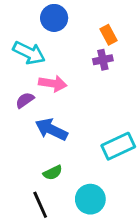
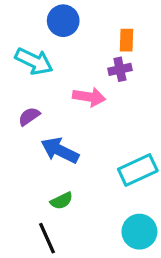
orange rectangle: (108, 35) -> (126, 40), turned 30
pink arrow: (53, 83) -> (89, 97), moved
cyan circle: (90, 199) -> (139, 232), moved

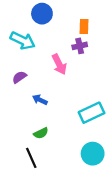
pink arrow: (89, 97) -> (59, 64), turned 54
blue arrow: (60, 150) -> (40, 100), size x0.6

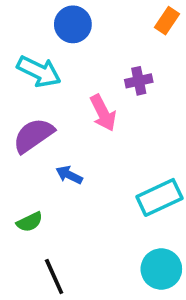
orange rectangle: (84, 27) -> (167, 21), moved, turned 32
purple semicircle: (19, 77) -> (33, 135), size x1.6
green semicircle: (41, 133) -> (30, 222), moved

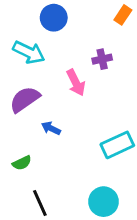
cyan circle: (161, 269) -> (104, 202), moved

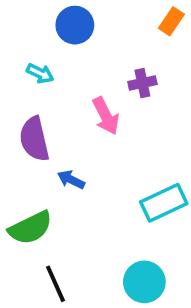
cyan arrow: (29, 52) -> (40, 73), size x0.6
purple semicircle: (25, 99) -> (34, 139), turned -68
green semicircle: (22, 163) -> (30, 228), size x1.6

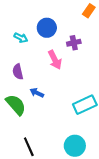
blue circle: (75, 25) -> (47, 28), moved
purple semicircle: (34, 139) -> (18, 72), size x0.7
green semicircle: (30, 228) -> (16, 105), moved, turned -105

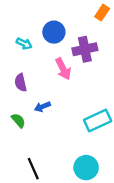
purple cross: (74, 43) -> (85, 49), size x1.5
blue arrow: (37, 93) -> (42, 107), turned -48
green semicircle: (16, 105) -> (18, 120), size x0.6

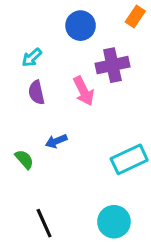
blue circle: (54, 32) -> (81, 26), moved
cyan arrow: (24, 44) -> (32, 58), turned 112
purple semicircle: (21, 83) -> (36, 92), moved

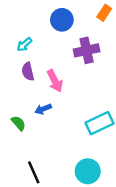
pink arrow: (84, 91) -> (55, 81), moved

